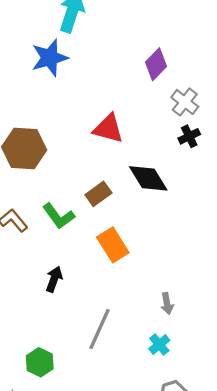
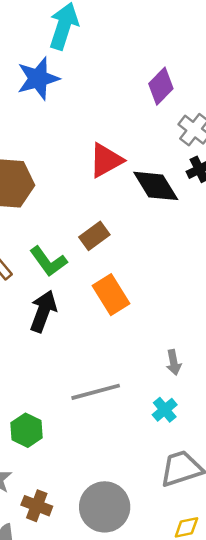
red triangle: (108, 129) -> (106, 160), turned -44
black diamond: (148, 178) -> (156, 186), moved
black arrow: (54, 279) -> (43, 311), moved, size x1.4
gray line: (99, 329) -> (96, 392), turned 51

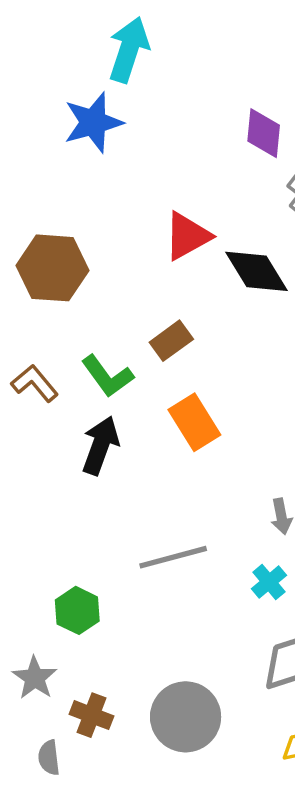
purple diamond: (161, 86) -> (264, 133), turned -39

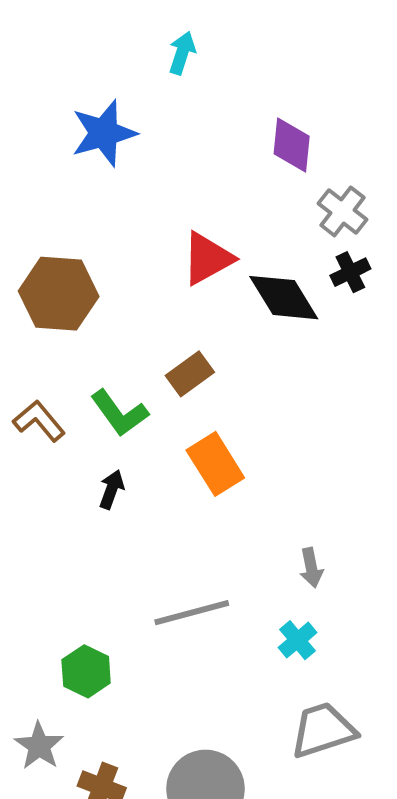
cyan arrow: (129, 50) -> (182, 53), moved, size x0.6
black arrow: (100, 445) -> (112, 489), size x0.6

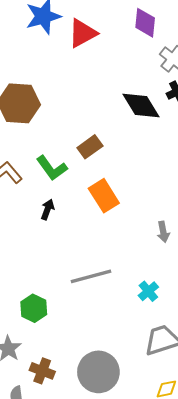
red triangle: (207, 258) -> (83, 33), moved
gray arrow: (311, 568) -> (163, 232), moved

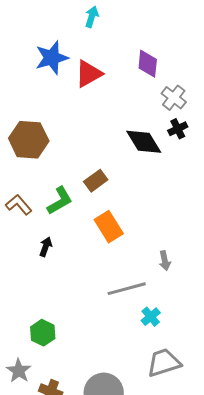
green L-shape: (52, 168) -> (60, 201), turned -84
black arrow: (48, 210) -> (46, 247), moved
gray line: (91, 276) -> (127, 289), moved

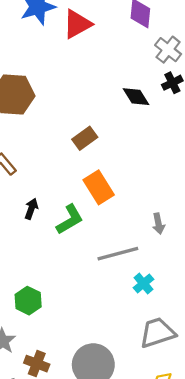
black diamond: (144, 142) -> (136, 97), size x0.7
green L-shape: (60, 201) -> (70, 219), moved

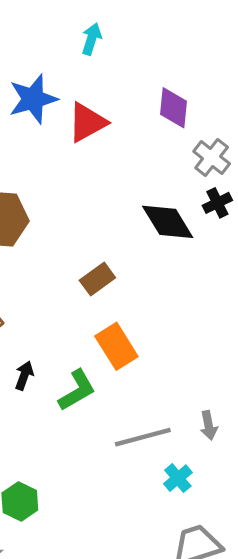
black diamond: (136, 97) -> (168, 222), size x1.4
gray arrow: (158, 224) -> (209, 425), moved

